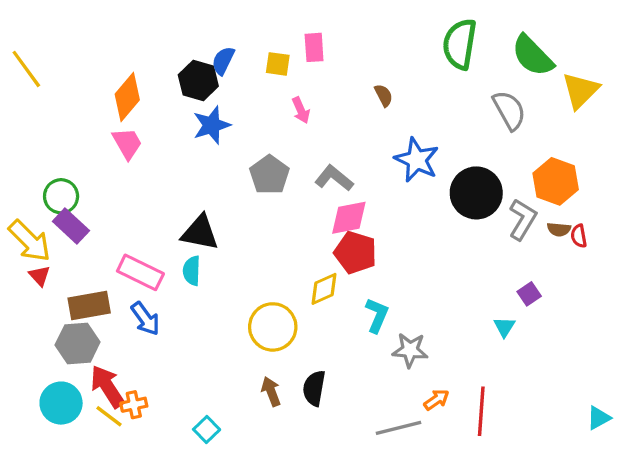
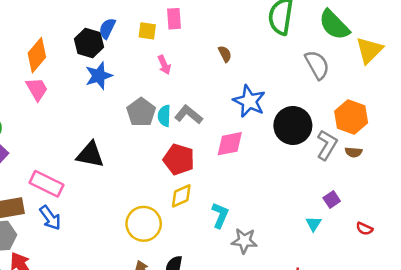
pink diamond: (349, 218) -> (230, 144), moved
red semicircle: (579, 236) -> (364, 229), moved, turned -56
red pentagon: (355, 253) -> (179, 159), moved
cyan semicircle: (192, 271) -> (164, 116), moved

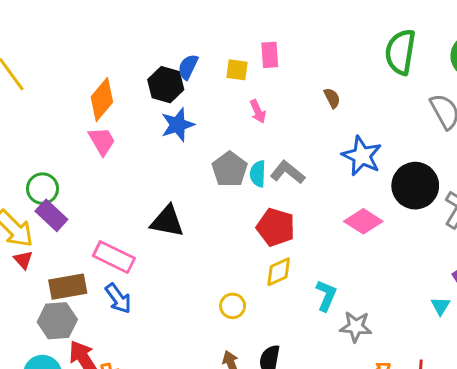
pink diamond: (230, 144) -> (363, 221), moved, turned 44
yellow circle: (144, 224) -> (233, 306), size x0.6

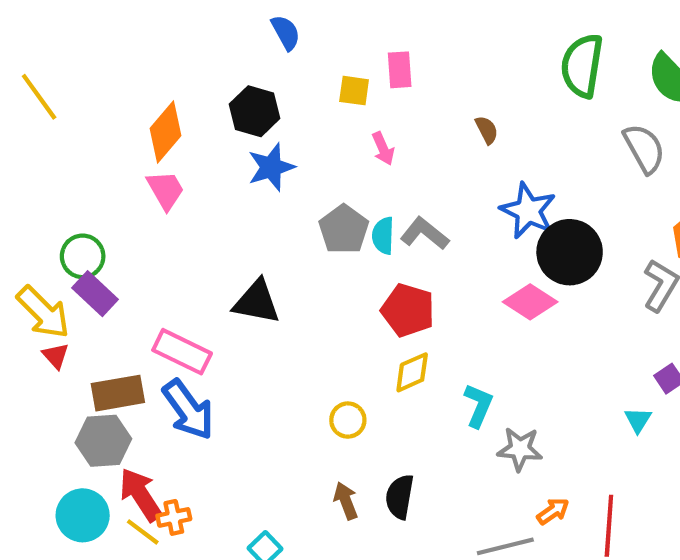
blue semicircle: (188, 67) -> (286, 33), moved, turned 125
black circle: (415, 186) -> (570, 252), moved
blue arrow: (118, 298) -> (188, 410), size x1.4

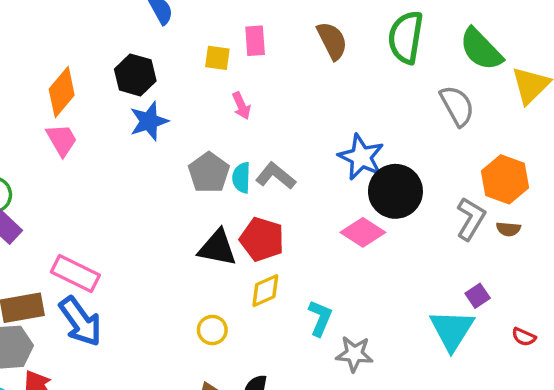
brown semicircle: (487, 130) -> (332, 41), moved, size x1.6
black triangle: (257, 302) -> (217, 248), moved
cyan triangle: (638, 420) -> (452, 330), size x2.0

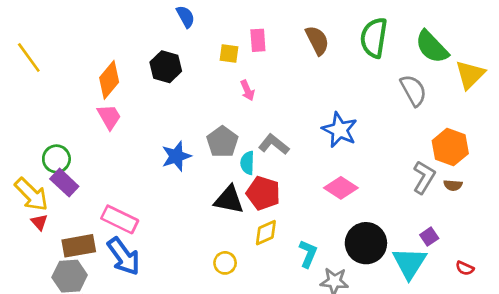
blue star: (149, 121) -> (176, 156), moved
cyan semicircle: (241, 178) -> (247, 163), moved
black circle: (395, 191) -> (366, 243), moved

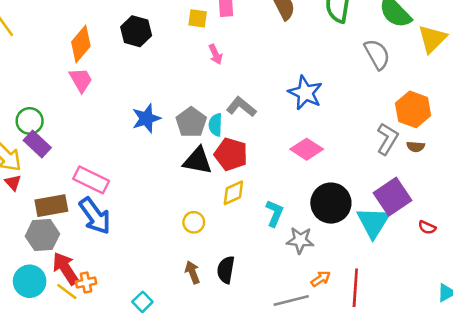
gray pentagon: (222, 142) -> (191, 122), moved
purple square: (429, 237) -> (393, 197), size x2.0

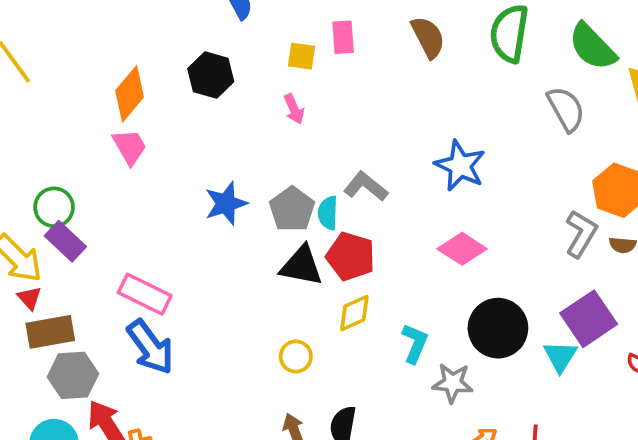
pink arrow: (216, 54) -> (294, 109), moved
brown rectangle: (51, 206) -> (50, 332), moved
cyan triangle: (373, 222) -> (560, 356), size x0.7

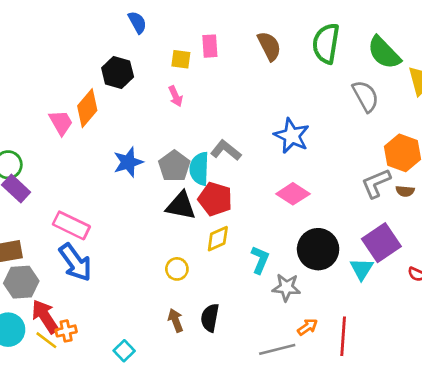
orange diamond: (130, 94) -> (87, 108), moved
cyan semicircle: (328, 213) -> (199, 169), size x1.4
gray L-shape: (581, 234) -> (376, 183), turned -144

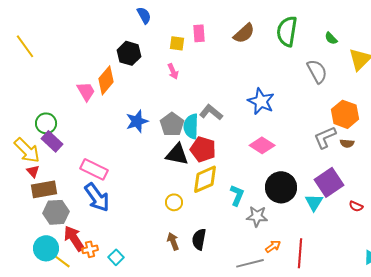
brown semicircle: (269, 46) -> (244, 33), turned 75
green semicircle: (384, 53) -> (331, 38), size x0.5
yellow diamond: (218, 239) -> (205, 179), size x1.4
yellow line: (46, 340) -> (62, 261), moved
cyan square: (124, 351) -> (116, 257), moved

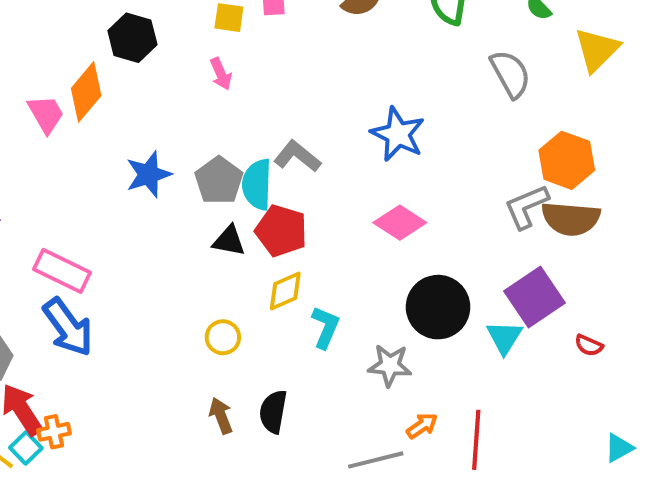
brown semicircle: (347, 143) -> (571, 219), size x2.0
black triangle: (177, 154) -> (229, 241), size x0.7
yellow diamond: (205, 179) -> (285, 291), size x0.7
cyan L-shape: (237, 195) -> (325, 327), moved
cyan square: (116, 257) -> (26, 448), moved

